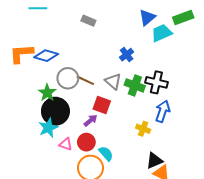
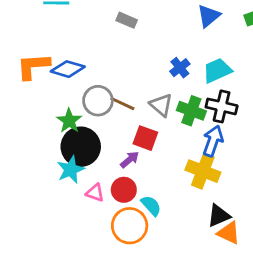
cyan trapezoid: (162, 33) -> (217, 70), moved
blue arrow: (163, 111) -> (213, 141), moved
yellow cross: (143, 129) -> (203, 171), size x1.6

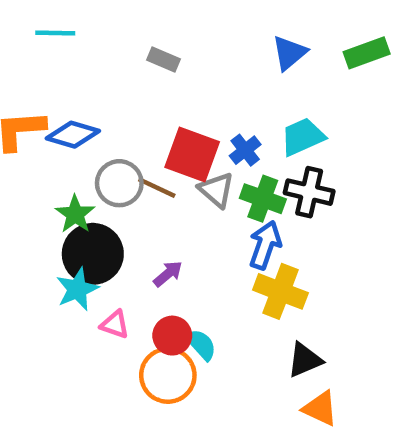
blue cross: (180, 68) -> (245, 150), moved
red square: (145, 138) -> (192, 154), moved, size x1.4
blue arrow: (213, 141) -> (265, 245), moved
red circle: (124, 190) -> (172, 336), moved
orange triangle: (229, 233) -> (320, 408), moved

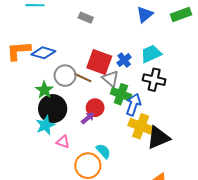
green cross: (263, 199) -> (121, 94), moved
red circle: (172, 336) -> (95, 108), moved
black triangle: (305, 360) -> (158, 138), moved, size x1.4

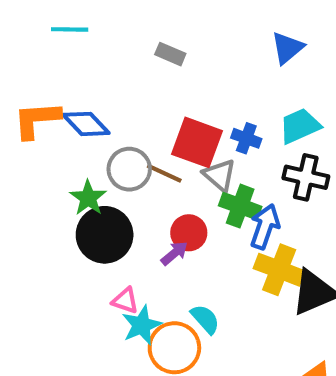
blue diamond: (43, 53) -> (86, 124), turned 30
blue cross: (124, 60) -> (246, 138), turned -32
cyan star: (45, 125) -> (142, 325), moved

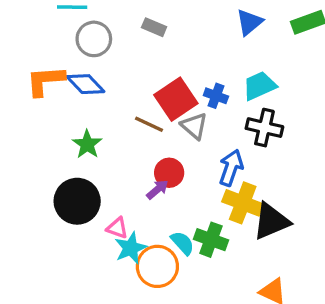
red square: (197, 142) -> (176, 99), turned 36
gray circle: (129, 169) -> (94, 39), moved
green cross: (240, 206) -> (211, 240), moved
black circle: (105, 235) -> (77, 201), moved

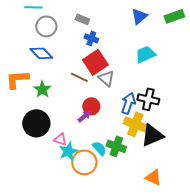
orange L-shape: (45, 81) -> (17, 79), moved
blue cross: (216, 96) -> (91, 38), moved
black cross: (264, 128) -> (148, 99), moved

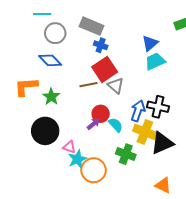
blue triangle: (139, 16) -> (150, 43), moved
gray rectangle: (82, 19) -> (92, 26), size x1.6
brown line: (79, 77) -> (88, 85), turned -36
cyan semicircle: (99, 148) -> (116, 125), moved

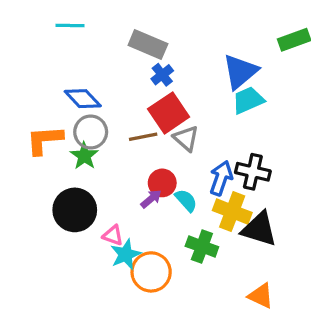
gray circle: (55, 33) -> (91, 132), moved
blue triangle: (150, 43) -> (240, 72), size x1.4
blue cross: (101, 45) -> (162, 75), turned 32
black triangle: (162, 143) -> (259, 229), turned 40

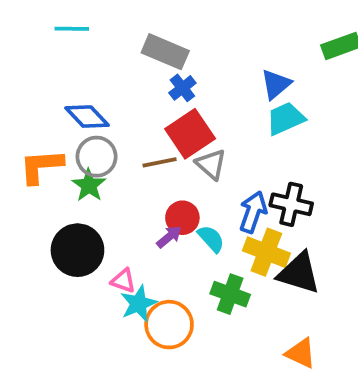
blue triangle: (240, 72) -> (276, 84), size x0.7

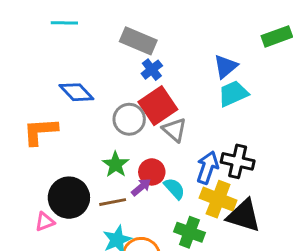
gray circle: (97, 157) -> (129, 119), moved
brown line: (160, 162) -> (113, 202), moved
green star: (89, 185) -> (116, 164), moved
pink triangle: (123, 281) -> (45, 222), moved, turned -40

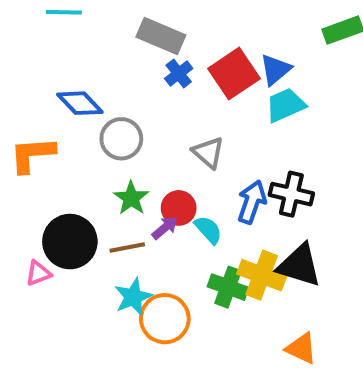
red square: (158, 106) -> (234, 74), moved
gray circle: (129, 119) -> (121, 139), moved
yellow cross: (218, 199) -> (262, 275), moved

